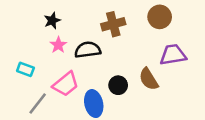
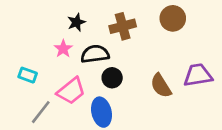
black star: (52, 21) -> (76, 22), moved
purple trapezoid: (173, 55) -> (198, 75), moved
black circle: (118, 85) -> (112, 78), moved

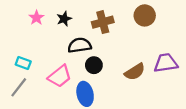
pink star: (63, 49) -> (36, 18), moved
brown semicircle: (161, 86) -> (135, 72), turned -90
gray line: (41, 112) -> (19, 87), moved

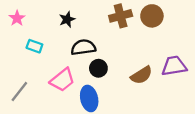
pink star: (36, 18) -> (17, 18), moved
brown cross: (103, 22) -> (121, 16), moved
cyan rectangle: (23, 63) -> (34, 46), moved

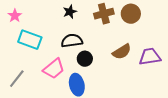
black star: (67, 19) -> (70, 12), moved
cyan rectangle: (34, 46) -> (30, 40), size x1.6
brown semicircle: (141, 75) -> (122, 52), moved

